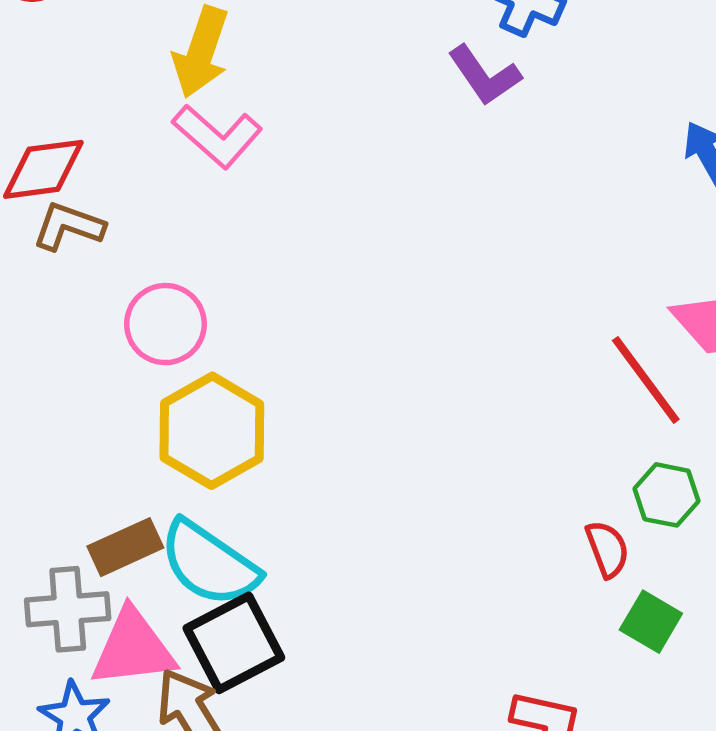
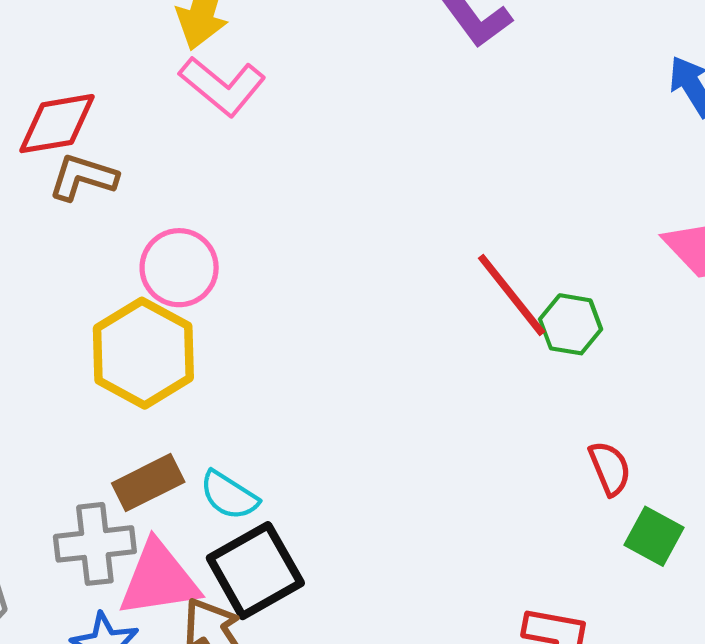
red line: (646, 380) -> (512, 295), moved
yellow hexagon: (212, 431) -> (143, 353), moved
green hexagon: (667, 495) -> (571, 324), moved
cyan semicircle: (209, 563) -> (229, 495), size x0.6

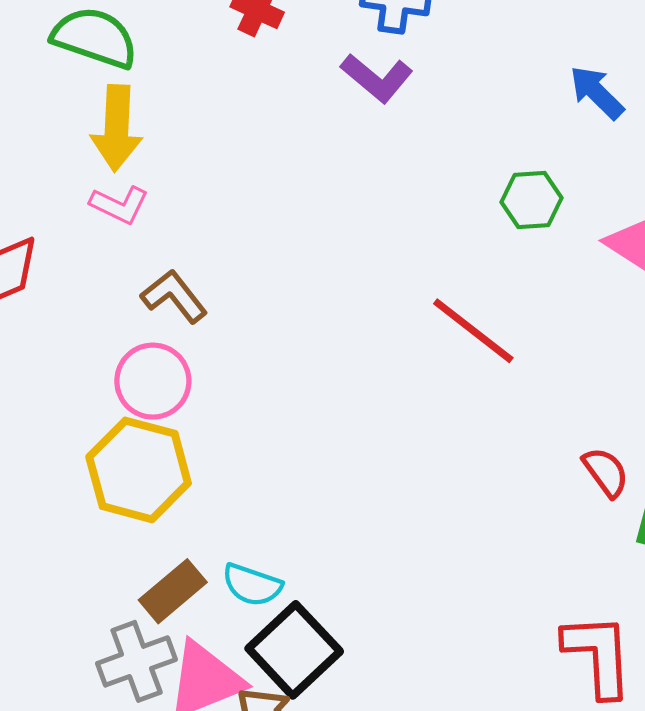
pink L-shape: (222, 86) -> (119, 205), moved, size x0.7
brown L-shape: (83, 177) -> (174, 296), moved, turned 48
green hexagon: (571, 324) -> (532, 200), moved

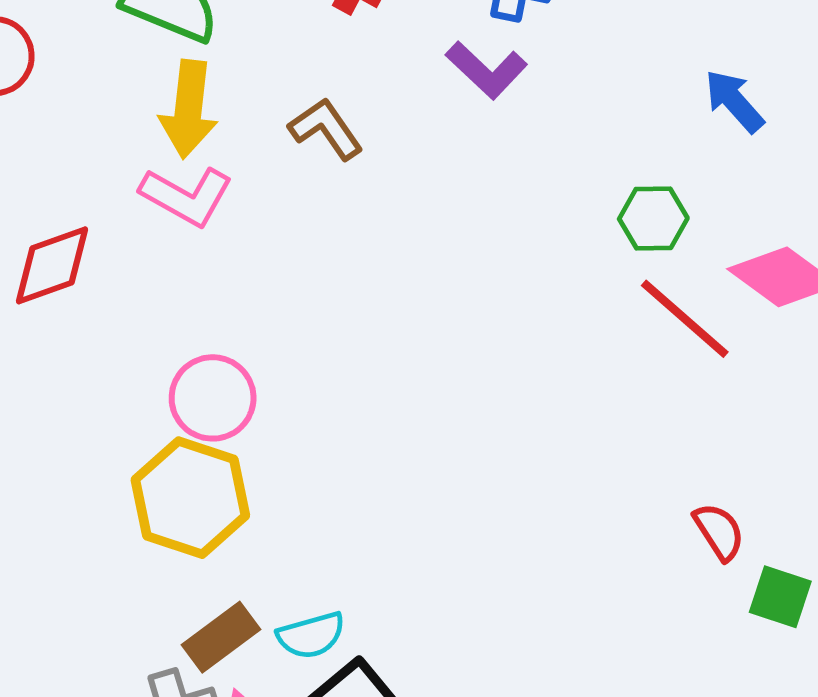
pink L-shape: (119, 205) -> (186, 196), size x1.4
brown L-shape: (174, 296) -> (326, 129), moved
red line: (473, 331) -> (685, 319), moved
cyan semicircle: (252, 585) -> (311, 635), turned -38

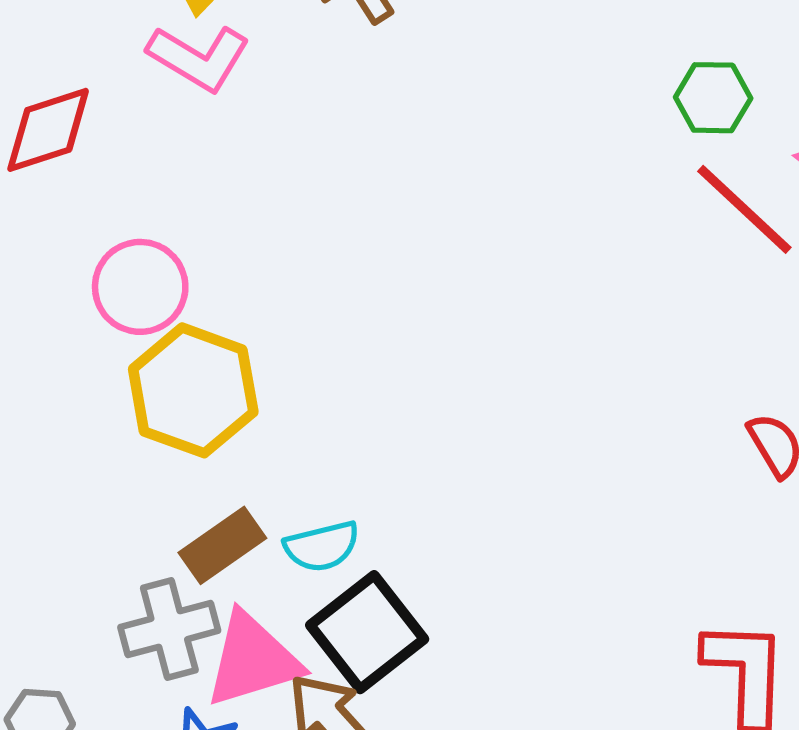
pink circle: (213, 398) -> (140, 287), moved

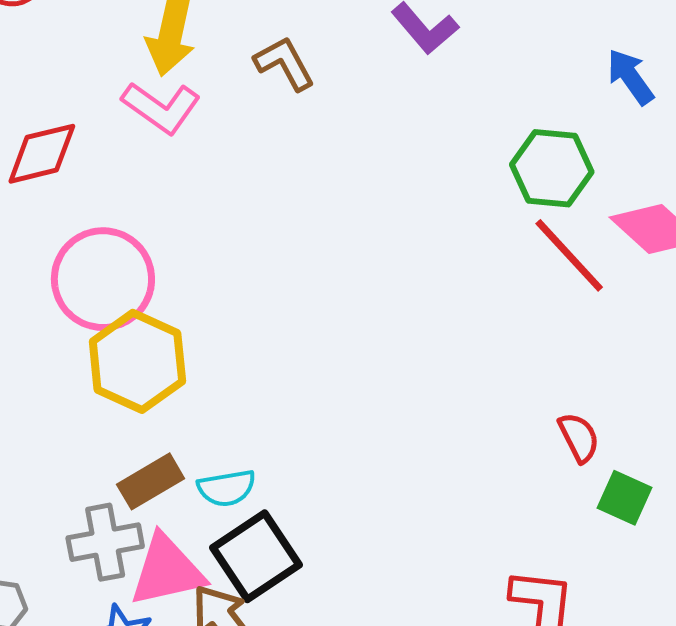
green hexagon: (713, 98) -> (552, 168), size x1.4
pink circle: (140, 287) -> (103, 279), size x1.4

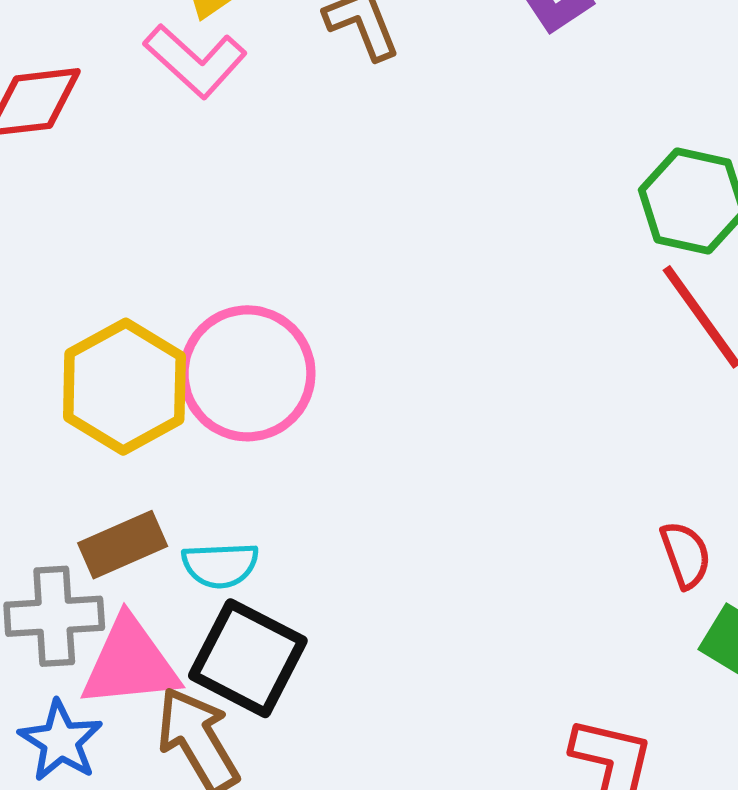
pink circle: (103, 279) -> (247, 373), moved
black square: (256, 556) -> (248, 658), turned -36

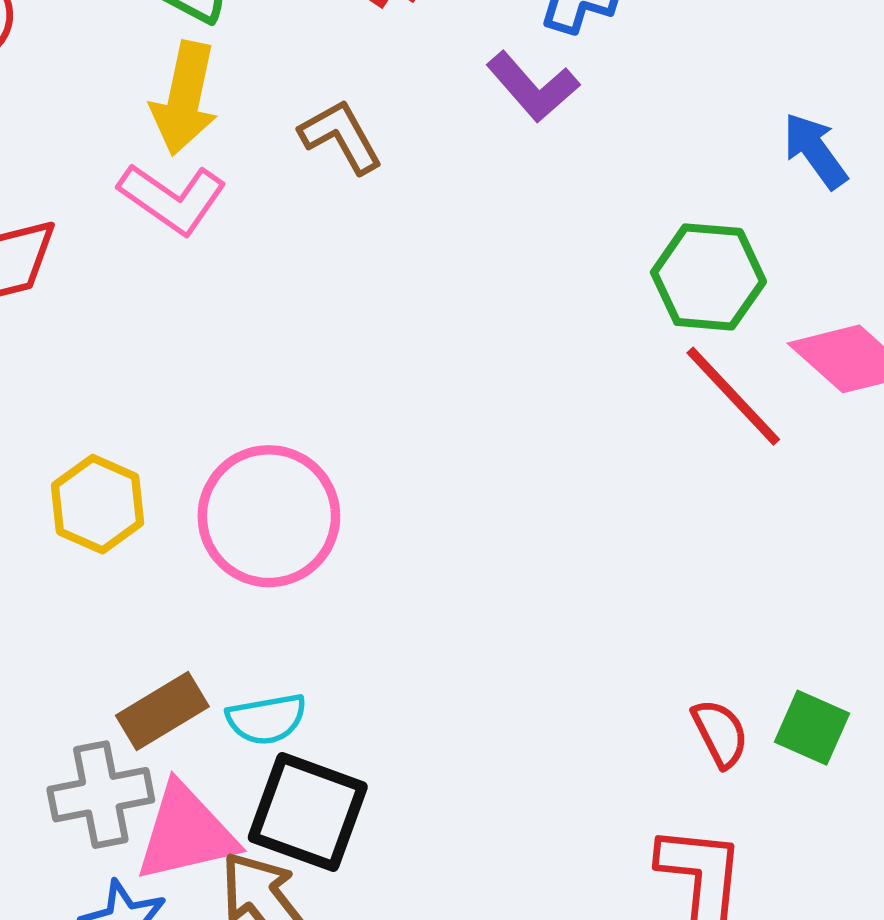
yellow hexagon: (124, 387) -> (98, 504), moved, size x0.7
red semicircle: (686, 555) -> (720, 733), moved

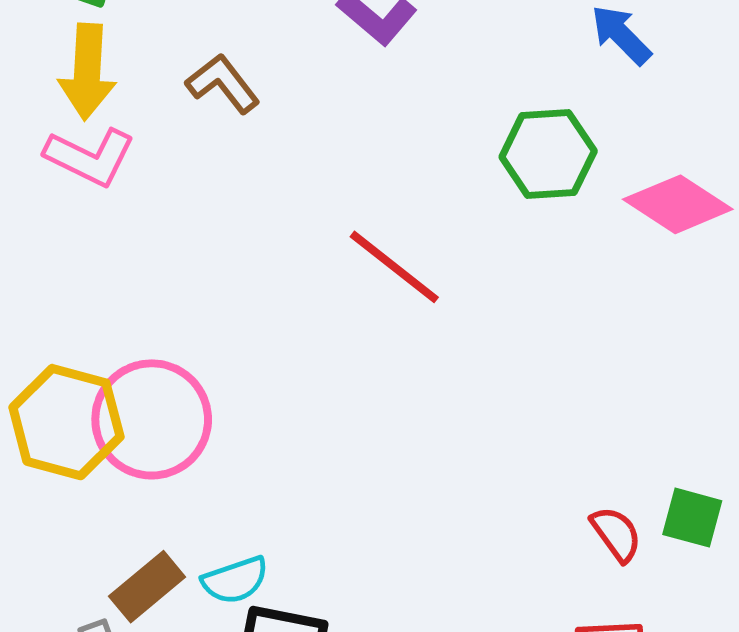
red line: (733, 396) -> (394, 267), moved
yellow hexagon: (98, 504) -> (66, 422), size x1.4
pink circle: (269, 516) -> (152, 419), moved

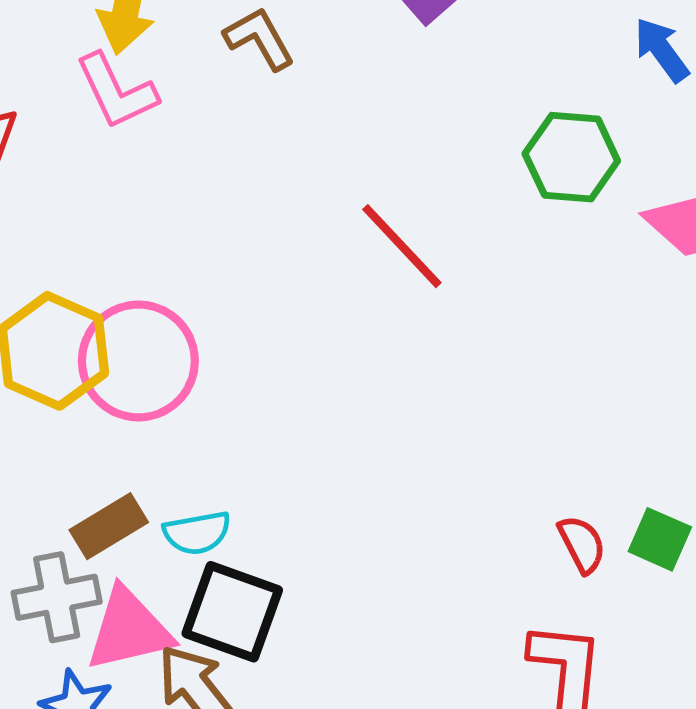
pink L-shape: (90, 157) -> (117, 91), turned 30

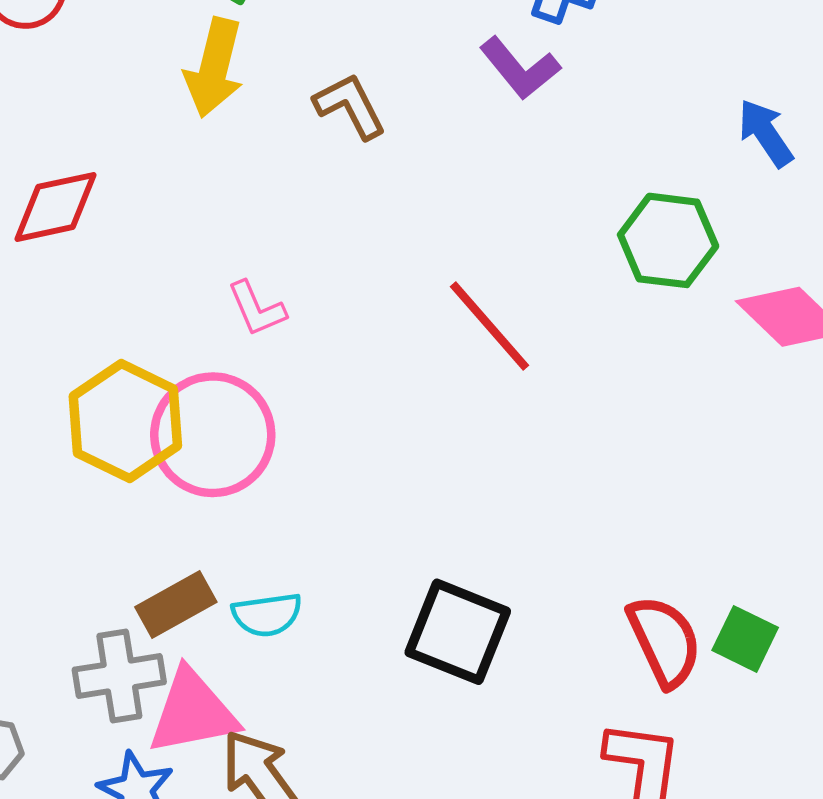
pink L-shape: (117, 91) -> (257, 309), moved, size x0.7
red semicircle: (582, 544) -> (664, 641), size x1.5
black square: (232, 612) -> (458, 632), moved

